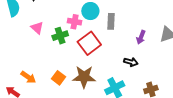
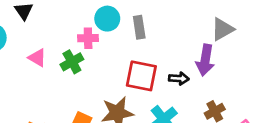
purple arrow: (141, 37) -> (205, 60), moved, size x1.5
red square: (89, 43) -> (141, 76), moved, turned -30

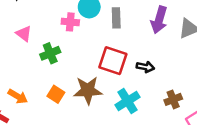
purple arrow: (205, 60) -> (159, 20), moved
green cross: (72, 62) -> (50, 53), moved

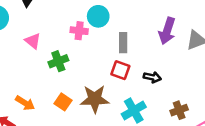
gray rectangle: (116, 18) -> (123, 43), moved
red square: (113, 61) -> (120, 70), size x0.7

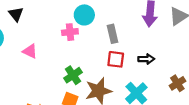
green cross: (58, 61) -> (73, 75), moved

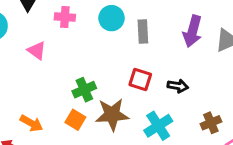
pink cross: (70, 32) -> (65, 17), moved
gray rectangle: (113, 34) -> (143, 32), moved

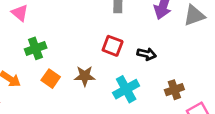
green cross: (84, 90) -> (36, 48), moved
brown star: (112, 114) -> (85, 76), size x0.7

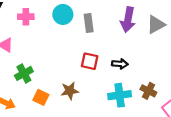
cyan cross: (126, 89) -> (120, 95), moved, turned 30
brown cross: (174, 90) -> (148, 91), turned -35

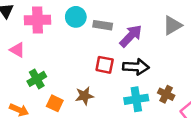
pink cross: (26, 17) -> (37, 20), size x1.5
purple arrow: (128, 20) -> (131, 36), moved, turned -145
gray rectangle: (89, 23) -> (103, 25), turned -72
black arrow: (120, 64) -> (136, 67), size x1.5

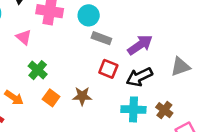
gray rectangle: (103, 25) -> (101, 38), moved
gray triangle: (172, 25) -> (180, 67), moved
black arrow: (136, 67) -> (139, 77), turned 140
green cross: (37, 79) -> (38, 70), turned -30

